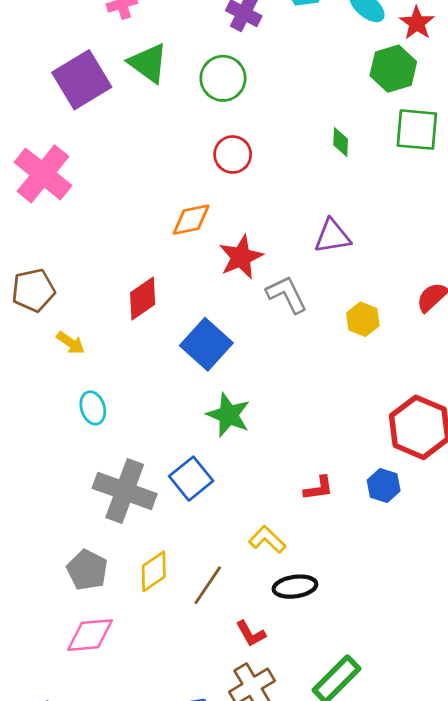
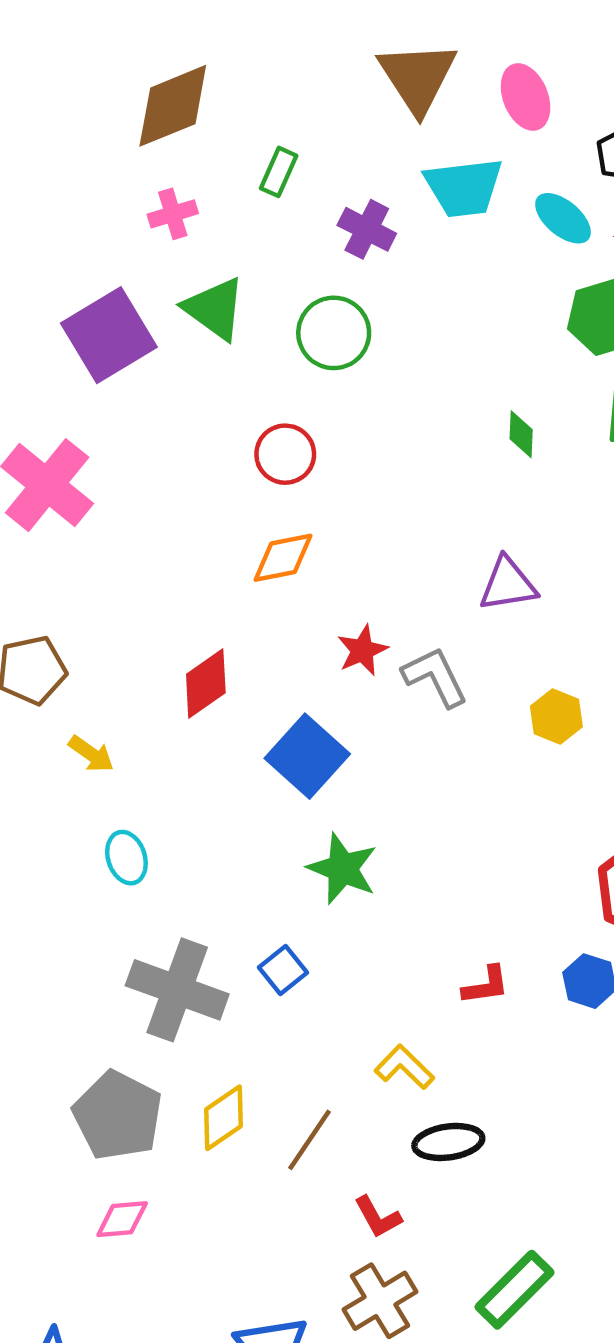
red circle: (233, 154) -> (285, 454), moved
red star: (241, 257) -> (362, 650), moved, size x0.7
blue square: (191, 479) -> (283, 970), size x0.7
gray pentagon: (87, 570) -> (118, 1116), size x1.4
pink diamond: (90, 635) -> (122, 1219), size x0.7

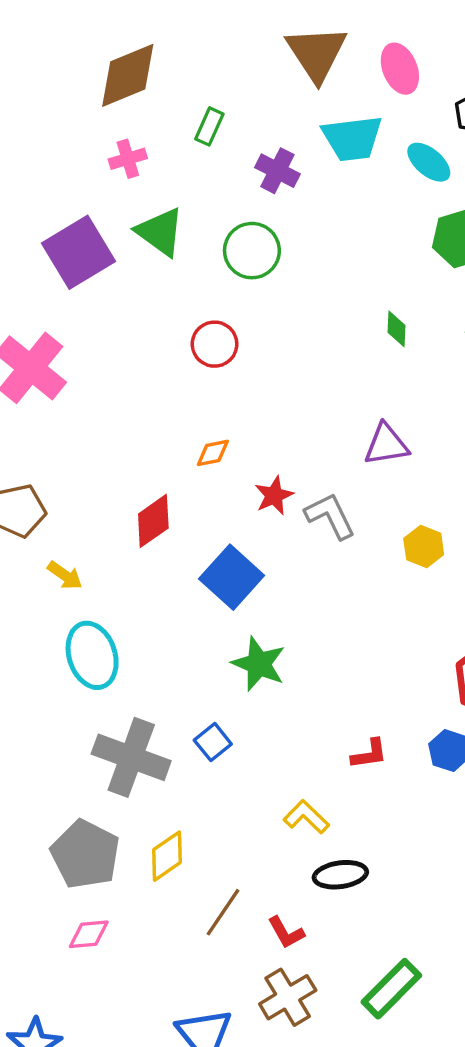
orange diamond: (283, 558) -> (213, 453), moved, size x0.7
cyan ellipse: (126, 858) -> (92, 655), size x1.6
brown line: (309, 1140) -> (223, 912), moved

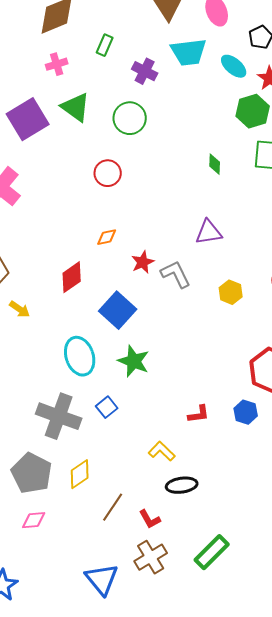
cyan ellipse: (92, 655) -> (80, 356), moved

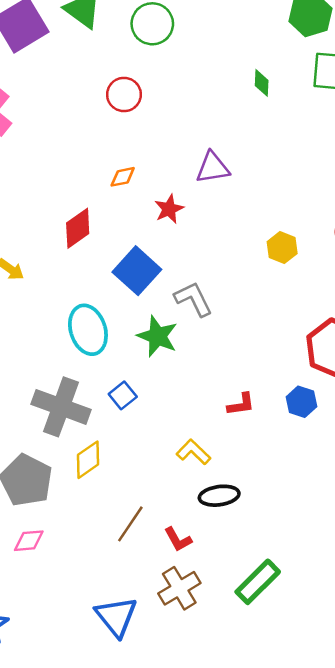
purple triangle: (209, 232) -> (213, 168), moved
gray L-shape: (176, 274) -> (193, 299), moved
yellow diamond: (80, 474) -> (88, 460), moved

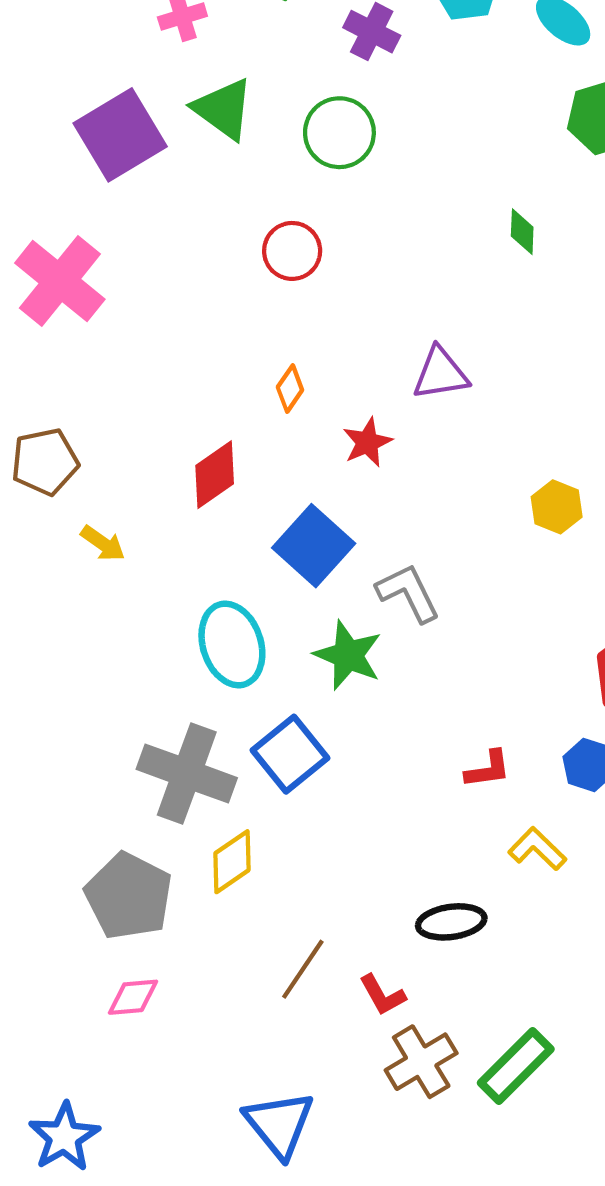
orange diamond: (123, 177) -> (290, 389), turned -44
blue square: (123, 395) -> (290, 754), size x1.6
yellow L-shape: (193, 452) -> (537, 849), moved
brown cross: (179, 588) -> (421, 1062), moved

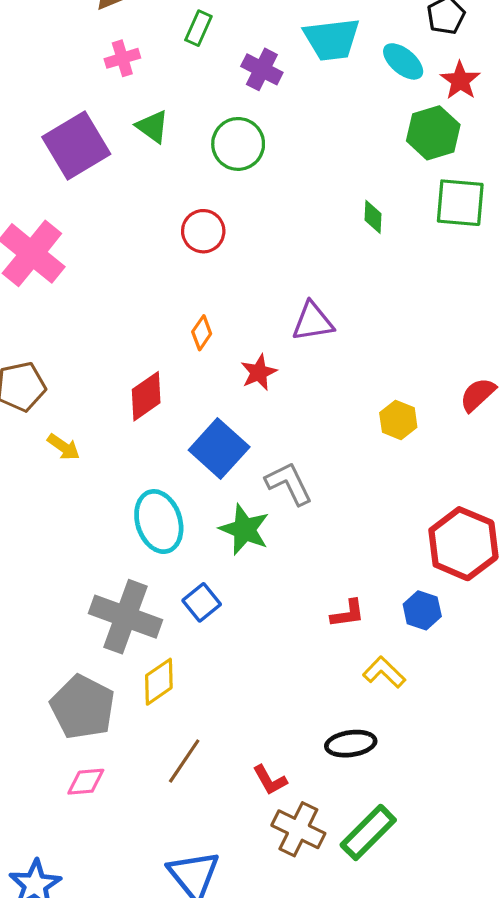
green triangle: (223, 109) -> (152, 127), size x0.7
blue square: (290, 754) -> (202, 602), size x0.7
black ellipse: (451, 922) -> (351, 744), moved
brown line: (303, 969) -> (184, 761), moved
brown cross: (421, 1062) -> (298, 829), turned -33

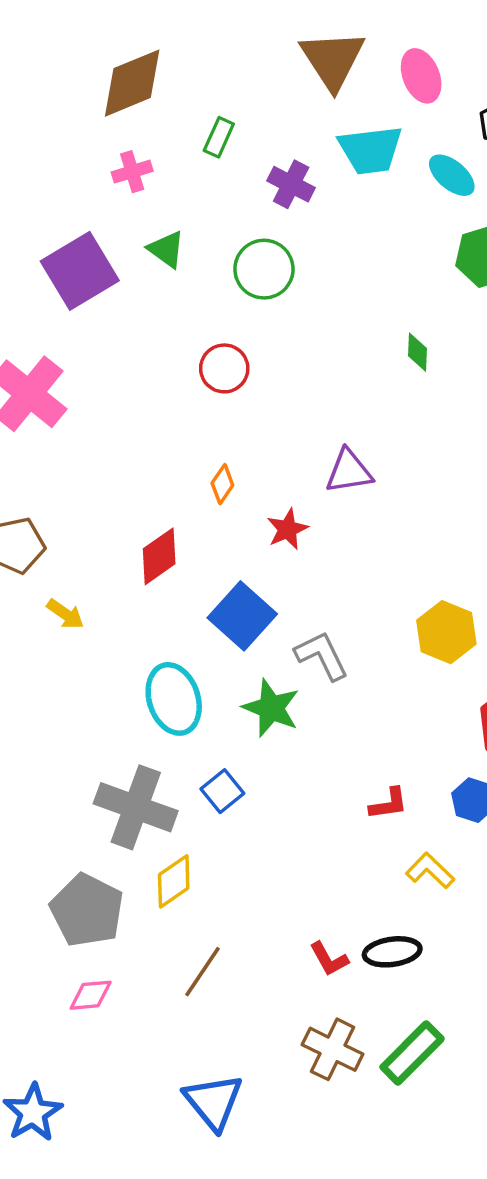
yellow hexagon: (398, 420) -> (446, 632), moved, size x1.4
red L-shape: (270, 780) -> (329, 959), moved

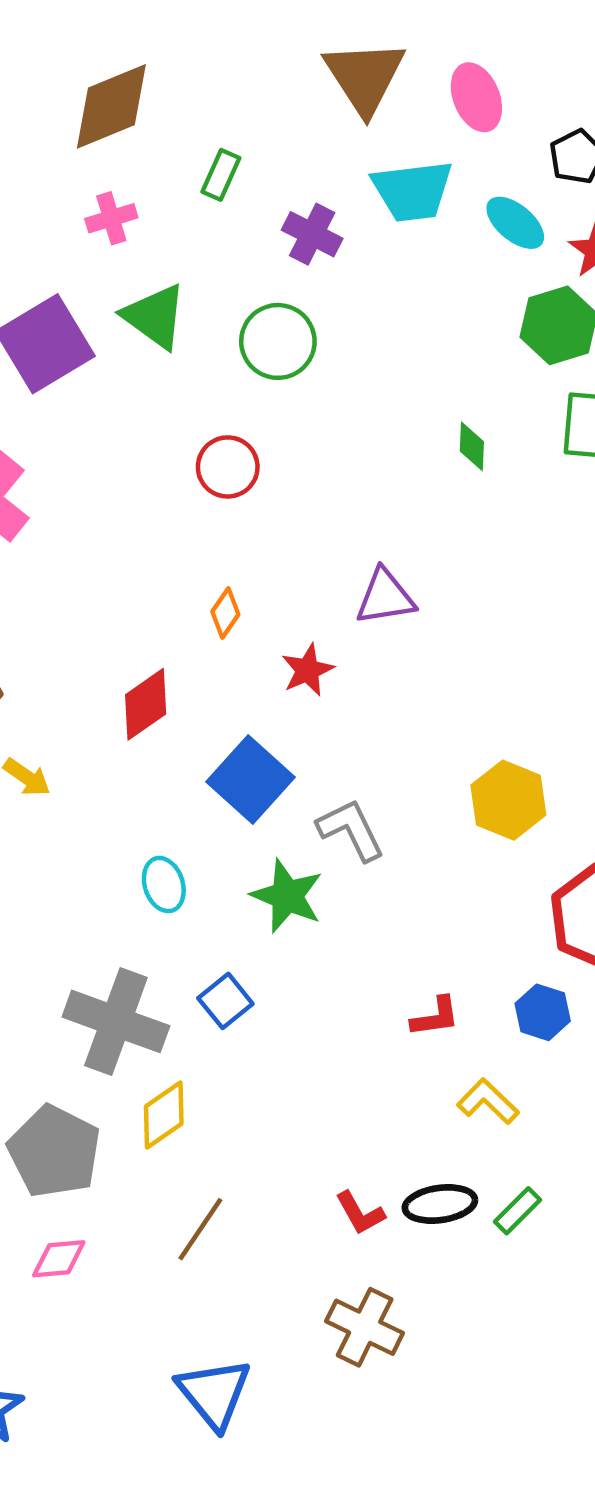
green triangle: (166, 249) -> (155, 316), size x1.4
cyan ellipse: (174, 699) -> (164, 885), size x0.6
green rectangle: (412, 1053) -> (517, 1211), moved, size x0.6

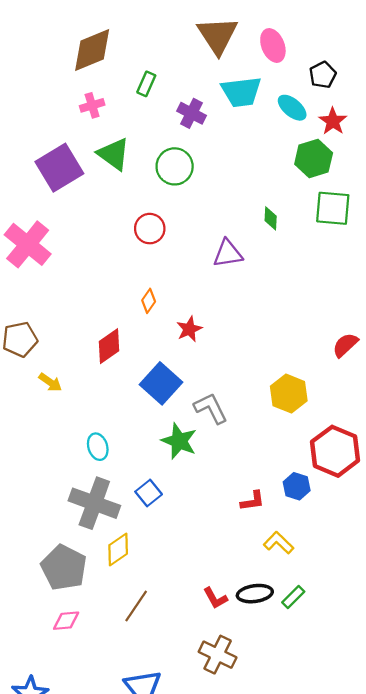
purple triangle: (385, 597) -> (228, 253), moved
cyan ellipse: (164, 885) -> (98, 447), moved
blue hexagon: (543, 1012) -> (297, 486), moved

